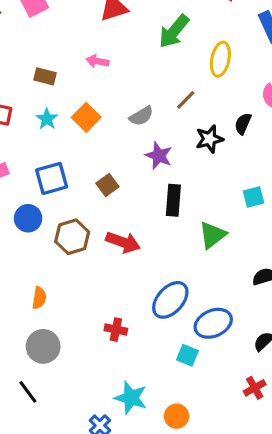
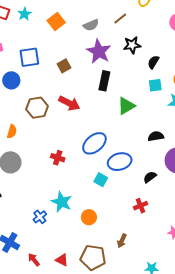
cyan star: (47, 119) -> (24, 14), moved
black semicircle: (243, 124) -> (153, 62), moved
purple star: (159, 156) -> (99, 51), size x1.4
brown hexagon: (72, 237) -> (37, 108), moved

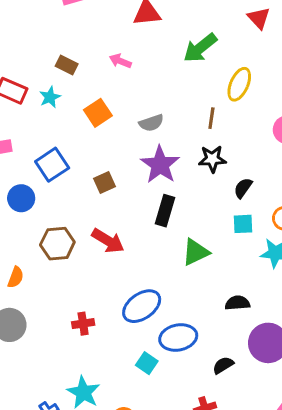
brown line: (120, 18) -> (211, 118), moved, turned -48
blue square: (29, 57) -> (52, 165), turned -30
red cross: (58, 158) -> (83, 324), turned -32

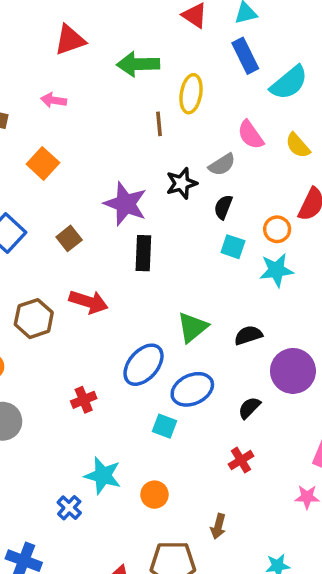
green arrow: (200, 48) -> (138, 64), turned 51
brown line: (211, 118) -> (159, 124), moved
gray semicircle: (151, 123) -> (222, 165), moved
cyan square: (243, 224) -> (233, 247), turned 35
green triangle: (196, 252) -> (192, 327), moved

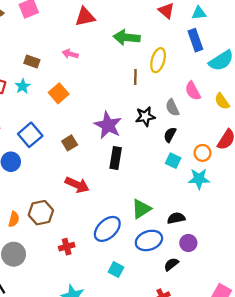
gray semicircle: (222, 165) -> (172, 108), turned 90
brown hexagon: (34, 319) -> (41, 213), moved
purple circle: (293, 371) -> (188, 243), moved, size x0.6
blue ellipse: (192, 389) -> (149, 240), moved

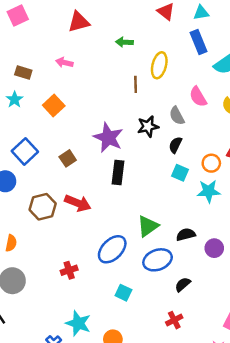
green arrow: (127, 37) -> (124, 42), size x0.6
brown hexagon: (41, 213) -> (43, 207), moved
purple circle: (188, 243) -> (214, 248), moved

